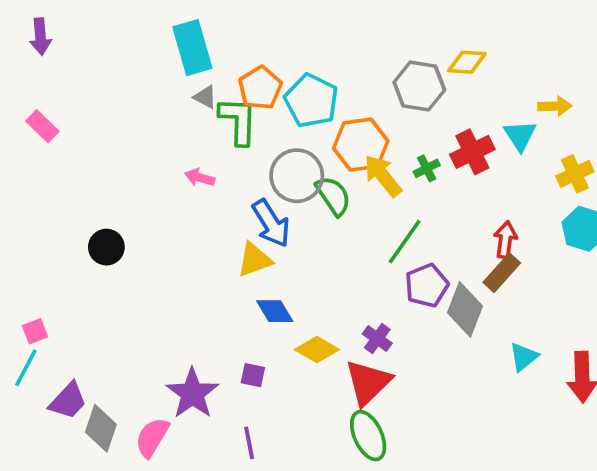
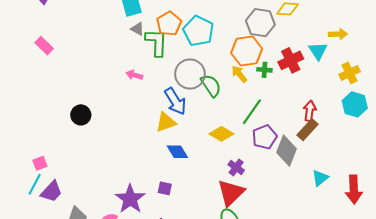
orange hexagon: (361, 145) -> (247, 51), moved
green cross: (427, 168) -> (264, 70), turned 32
yellow arrow: (383, 176) -> (239, 74), size x0.7
yellow diamond: (317, 350) -> (221, 134), moved
purple trapezoid: (68, 401) -> (51, 192), moved

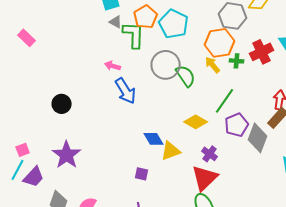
blue arrow: (175, 101) -> (126, 91), moved
yellow triangle: (166, 122) -> (171, 151), moved
purple star: (130, 199) -> (67, 155), moved

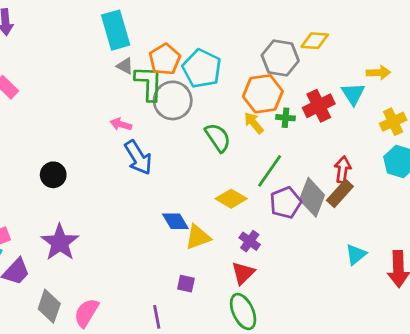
gray circle: (166, 65) -> (173, 100), moved
gray diamond: (258, 138) -> (312, 197), moved
purple square: (142, 174) -> (186, 284), moved
red triangle: (205, 178) -> (243, 273), size x0.7

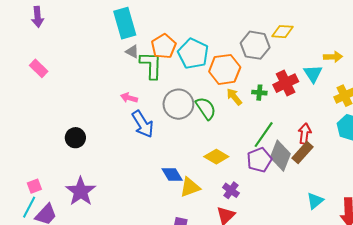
orange hexagon: (263, 94) -> (225, 69), moved
gray circle: (173, 100) -> (178, 104), moved
green line: (270, 171) -> (264, 135), moved

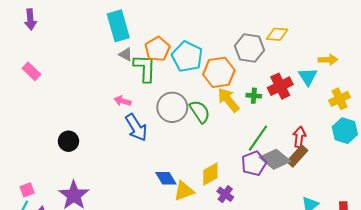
yellow arrow: (234, 97) -> (228, 100), size x1.4
gray diamond: (280, 156) -> (275, 159), turned -72
yellow diamond: (216, 157) -> (210, 174), moved, turned -60

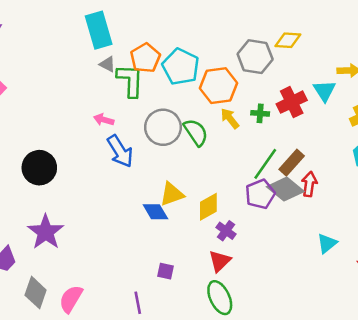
yellow arrow: (228, 100) -> (230, 118), size x0.7
red arrow: (299, 137) -> (309, 184), moved
black circle: (68, 141) -> (39, 168), size x1.4
brown rectangle: (297, 156) -> (292, 163), moved
yellow triangle: (184, 191) -> (172, 194), moved

